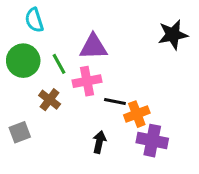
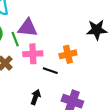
purple triangle: (93, 47) -> (28, 28), moved
orange cross: (137, 114) -> (68, 54), moved

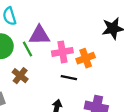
pink cross: (33, 54) -> (62, 52), moved

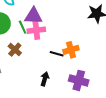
pink cross: (62, 52) -> (36, 30), moved
orange cross: (86, 58) -> (71, 50), moved

